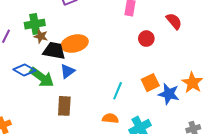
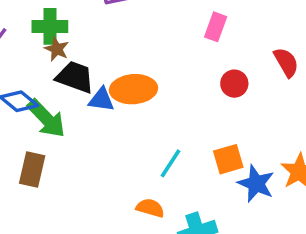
orange ellipse: (75, 44) -> (133, 89), moved
blue triangle: (67, 71) -> (101, 100), moved, turned 35
brown rectangle: (64, 106) -> (32, 169), moved

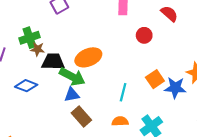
blue triangle: (101, 100) -> (72, 95), moved
green arrow: (46, 118) -> (72, 77), moved
brown rectangle: (32, 169) -> (81, 116), moved, turned -36

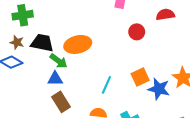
red semicircle: (169, 14) -> (165, 15), turned -60
brown star: (38, 49) -> (17, 42), moved
green arrow: (72, 77) -> (59, 61), size x0.7

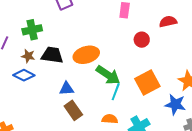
green arrow: (59, 61) -> (108, 75), moved, size x1.4
orange square: (140, 77) -> (147, 82), size x1.4
blue star: (159, 89) -> (175, 104), moved

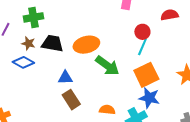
cyan line: (116, 92) -> (142, 47), moved
blue star: (175, 104) -> (149, 98), moved

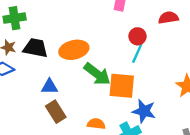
orange square: (146, 75) -> (122, 86), moved, turned 30

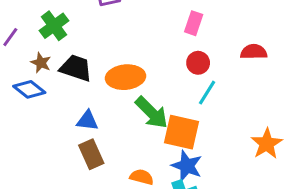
green cross: (15, 18) -> (54, 26), turned -35
red circle: (137, 36) -> (198, 63), moved
blue star: (144, 111) -> (187, 166), moved

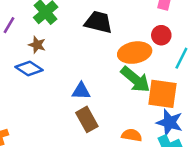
red circle: (198, 63) -> (161, 35), moved
black trapezoid: (76, 68) -> (98, 22), moved
orange ellipse: (126, 77) -> (135, 53), moved

